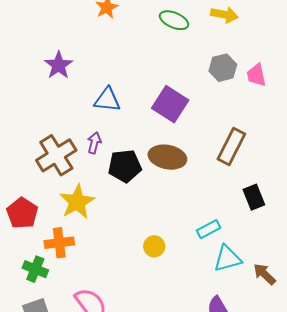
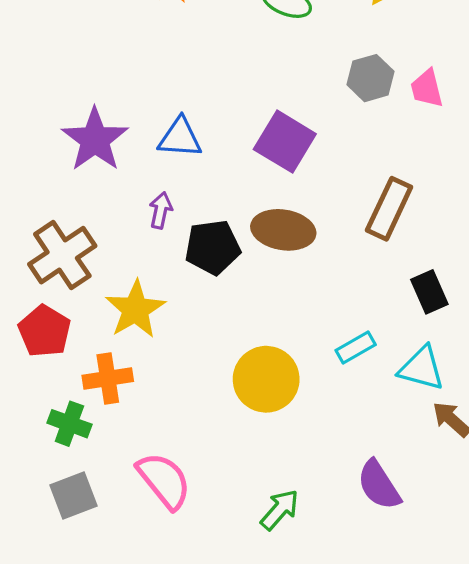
purple star: (59, 65) -> (95, 140), moved, size x1.4
brown cross: (56, 155) -> (62, 255), moved
yellow circle: (154, 246) -> (266, 379), size x1.8
cyan triangle: (228, 258) -> (422, 368), moved, turned 32

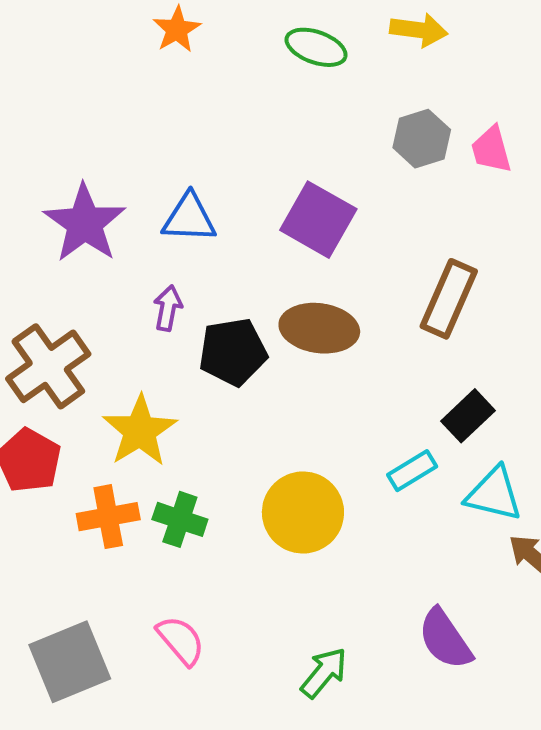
black rectangle: (429, 292) -> (468, 416), moved, turned 72
green cross: (69, 424) -> (180, 519), moved
pink semicircle: (164, 481) -> (181, 640), size x0.7
gray square: (74, 496) -> (70, 662), size x1.4

